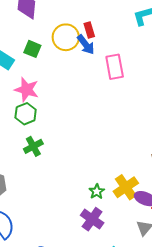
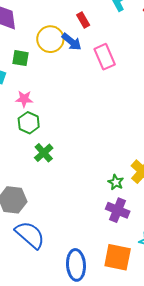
red rectangle: (89, 30) -> (83, 20), moved
pink star: (27, 90) -> (24, 99), size x0.7

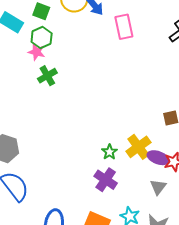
green hexagon: (29, 123) -> (42, 38), moved
green cross: (44, 153) -> (47, 76), moved

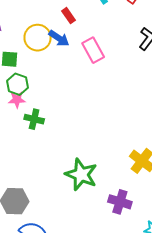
green cross: (47, 76) -> (34, 119), turned -30
green star: (109, 152) -> (81, 174), moved, size x2.0

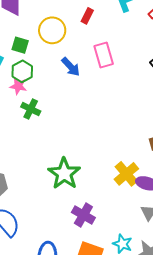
red rectangle: (68, 16) -> (87, 16), turned 49
blue arrow: (59, 38) -> (71, 67), moved
purple cross: (120, 202) -> (83, 215), moved

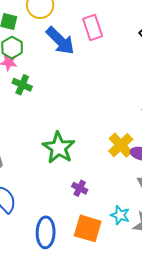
blue arrow: (71, 67) -> (60, 41), size x1.5
purple cross: (83, 215) -> (80, 188), size x0.7

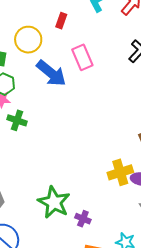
yellow cross: (121, 145) -> (120, 172), turned 30
green star: (59, 148) -> (54, 202), moved

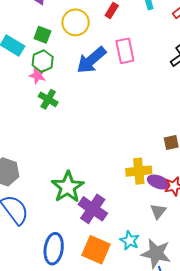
blue arrow: (51, 73) -> (91, 60), turned 88
purple cross: (83, 219) -> (93, 209), size x1.8

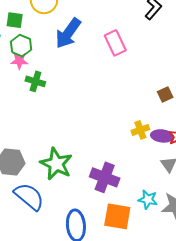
pink rectangle: (125, 51) -> (115, 43), moved
yellow cross: (139, 171) -> (140, 130), size x0.7
green star: (68, 187) -> (56, 164), moved

